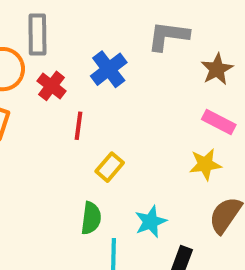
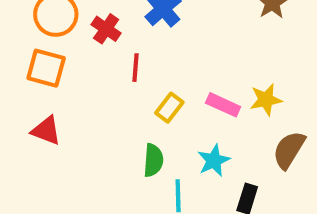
pink rectangle: (219, 122) -> (223, 105), moved

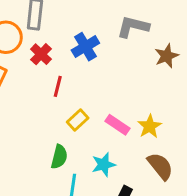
yellow star: (266, 100) -> (150, 126), turned -30
brown semicircle: (289, 150) -> (160, 166), turned 100

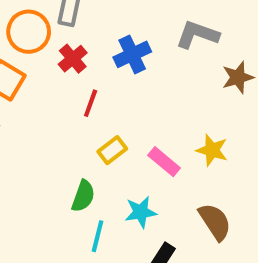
yellow star: (150, 126) -> (212, 150), moved, turned -30

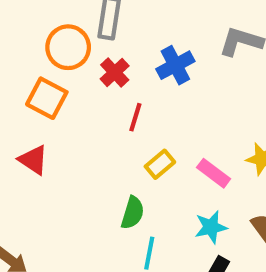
cyan star: (141, 212) -> (211, 227), moved

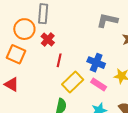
blue cross: (175, 65) -> (96, 63), moved, turned -36
yellow rectangle: (160, 164) -> (73, 82), size x1.5

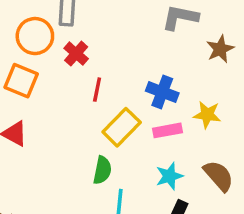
pink rectangle: (99, 85) -> (167, 130), turned -42

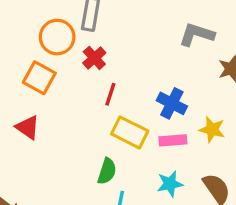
yellow rectangle: (122, 127) -> (130, 132), turned 66

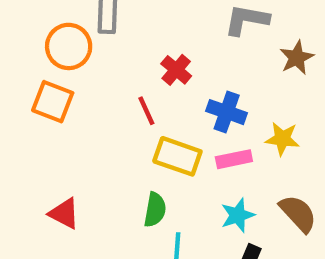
red cross: (94, 58) -> (176, 70), moved
red line: (110, 94) -> (146, 111), turned -35
red triangle: (28, 127) -> (64, 213), moved

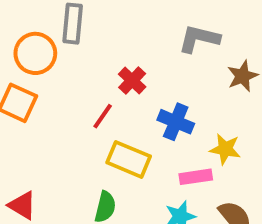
red line: (146, 111) -> (103, 116), turned 56
pink rectangle: (234, 159) -> (196, 177), moved

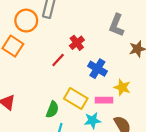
gray L-shape: (199, 39) -> (117, 25), turned -90
yellow rectangle: (129, 159) -> (76, 99), moved

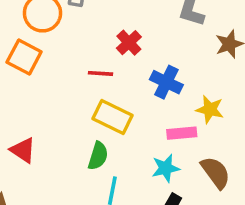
red line: (58, 60) -> (100, 73), turned 56
yellow rectangle: (76, 99) -> (113, 117), moved

